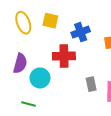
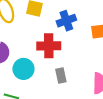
gray rectangle: (91, 84) -> (61, 76), moved

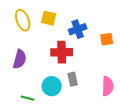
cyan circle: (23, 69) -> (52, 86), moved

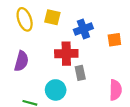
gray rectangle: (73, 79) -> (80, 73), moved

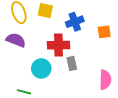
purple semicircle: (21, 61) -> (16, 40), moved, turned -84
cyan circle: (56, 90) -> (41, 68), moved

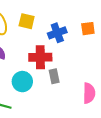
orange square: (104, 32) -> (88, 29), moved

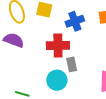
cyan circle: (22, 82) -> (57, 80), moved

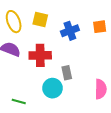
red cross: (58, 45) -> (40, 55), moved

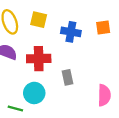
blue cross: (70, 31) -> (71, 32), turned 30
cyan circle: (52, 88) -> (34, 93), moved

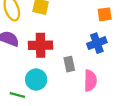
blue cross: (71, 32) -> (97, 43), moved, turned -30
pink semicircle: (104, 95) -> (90, 81), moved

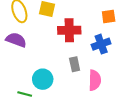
red cross: (41, 45) -> (69, 30), moved

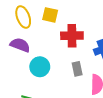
cyan circle: (43, 79) -> (40, 67), moved

